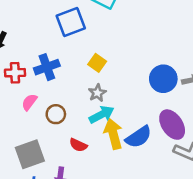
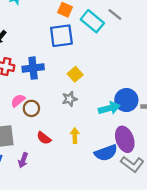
pink semicircle: (29, 102) -> (18, 101), moved
cyan arrow: (102, 115) -> (109, 108), moved
yellow arrow: (113, 134) -> (75, 136), size x0.6
blue semicircle: (139, 137) -> (106, 153), moved

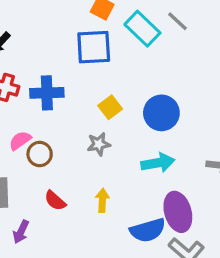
blue circle: (126, 100) -> (161, 113), moved

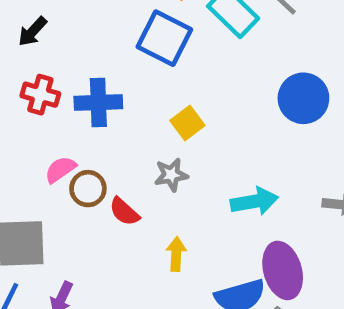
blue square: (94, 47) -> (164, 38), turned 30
blue circle: (161, 113) -> (303, 98), moved
red semicircle: (55, 201) -> (124, 212), moved

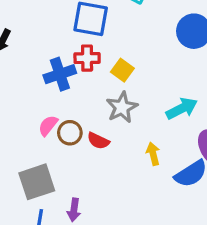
red cross: (40, 95) -> (87, 58), moved
gray star: (171, 175) -> (122, 107), size x1.4
yellow arrow: (176, 254) -> (153, 154), moved

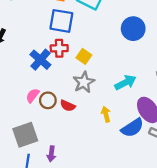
blue cross: (60, 74) -> (40, 60), turned -30

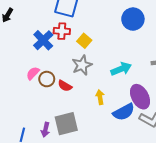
gray square: (25, 135) -> (66, 124), moved

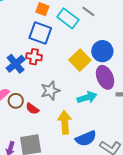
yellow square: (84, 41) -> (80, 60), moved, size x1.5
yellow arrow: (100, 97) -> (65, 122), size x1.6
purple ellipse: (140, 97) -> (105, 77), moved

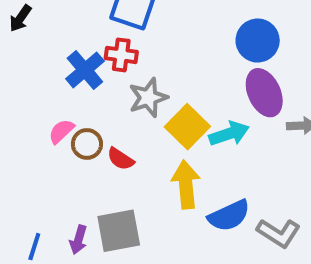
yellow square: (80, 60) -> (187, 127), moved
gray star: (50, 91) -> (148, 98), moved

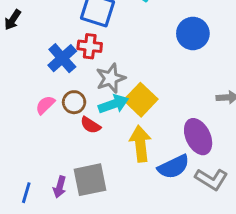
purple ellipse: (264, 93) -> (198, 137), moved
cyan arrow: (229, 134) -> (113, 104), moved
brown circle: (87, 144) -> (74, 102), moved

